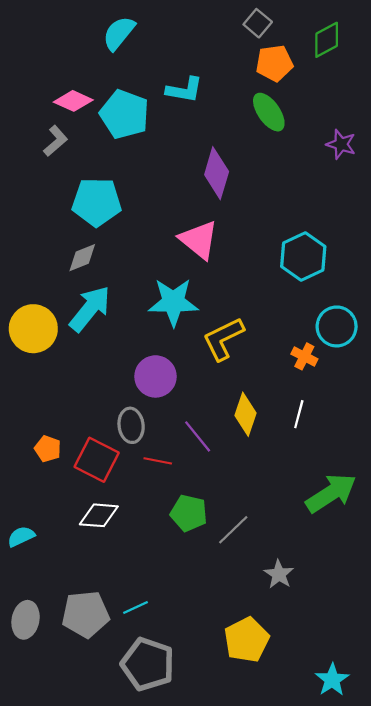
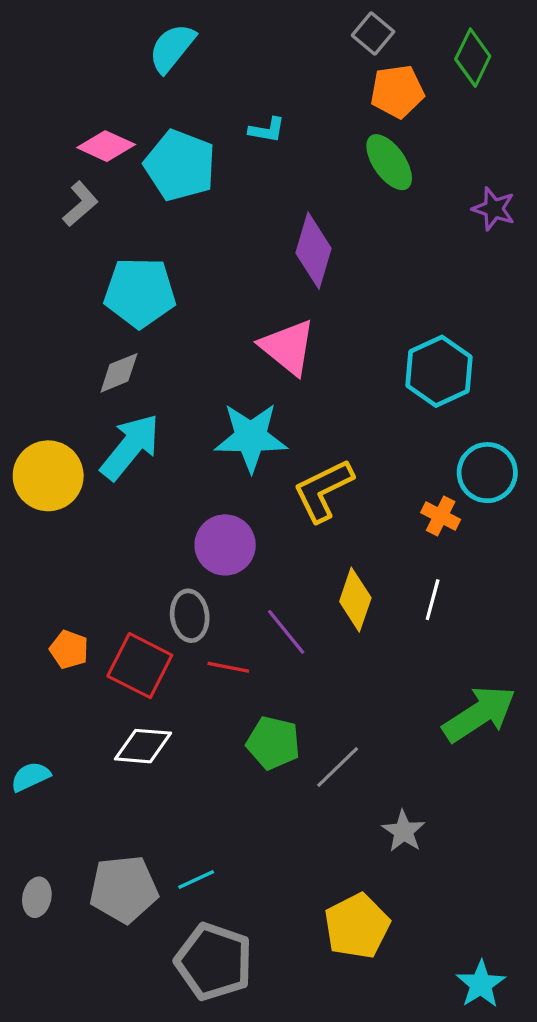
green diamond: (327, 40) -> (473, 58), turned -36
cyan L-shape: (184, 90) -> (267, 130), size x0.7
gray ellipse: (26, 620) -> (37, 897), size x0.7

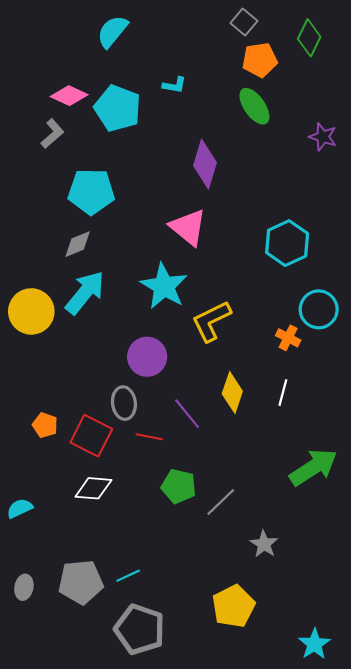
cyan star: (251, 437) -> (164, 286), turned 30

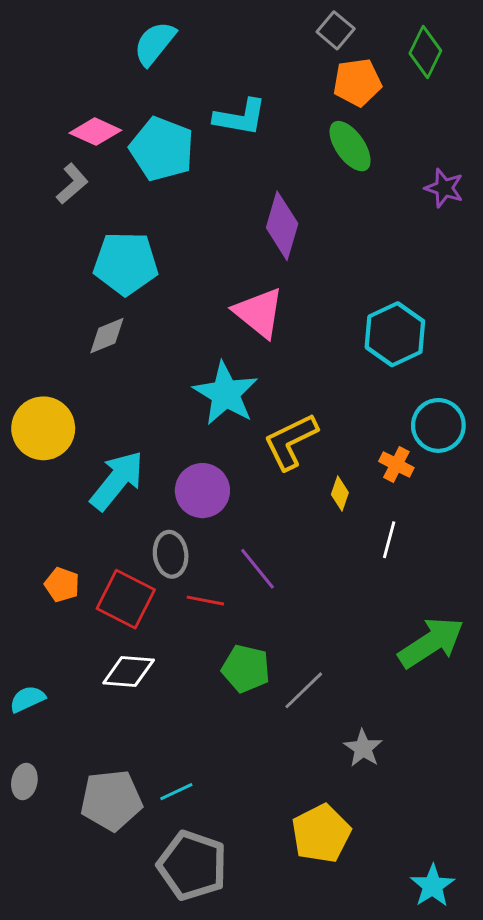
cyan L-shape: (174, 85) -> (240, 117), size x1.6
cyan arrow: (85, 293) -> (117, 480), moved
yellow diamond: (232, 393) -> (340, 493), moved, size x0.6
gray ellipse: (24, 587) -> (24, 781), moved

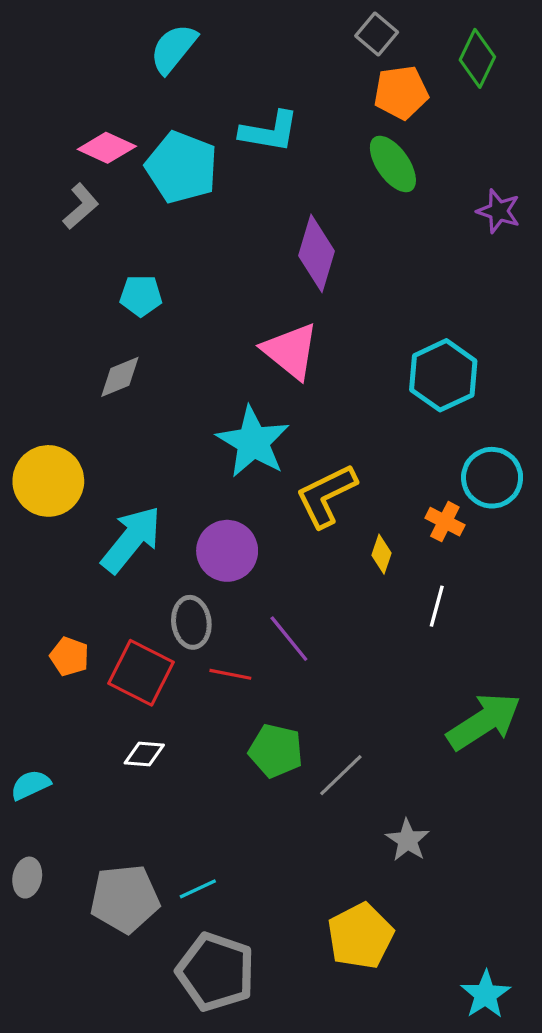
cyan pentagon: (126, 263) -> (141, 296), size x0.6
white diamond: (129, 671) -> (144, 754), size x0.7

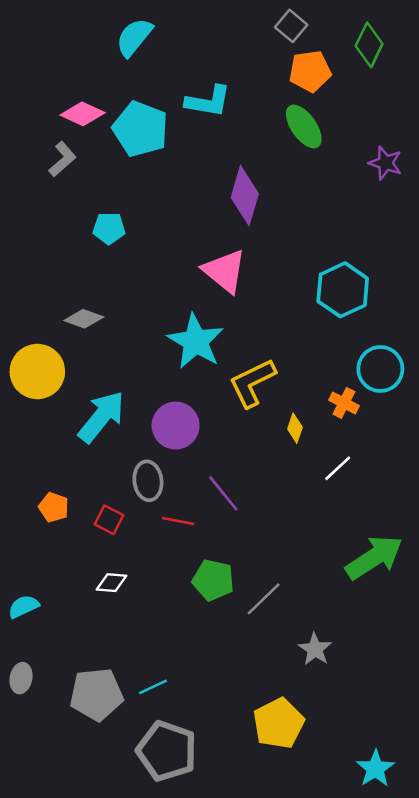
gray diamond: (120, 377) -> (84, 319), moved, turned 42
white line: (437, 606) -> (338, 468), turned 32
red square: (141, 673) -> (109, 520), size x0.6

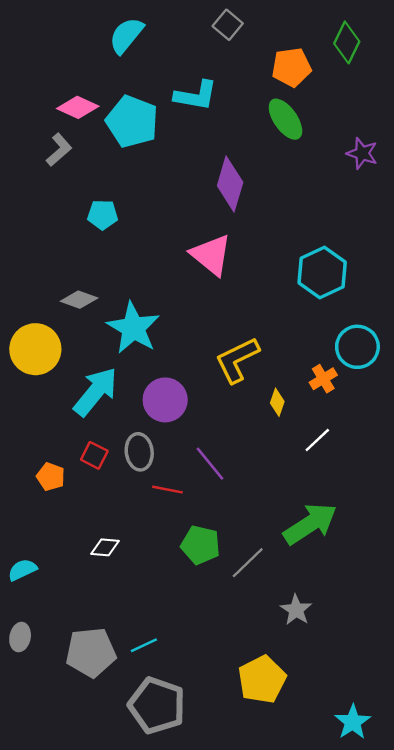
gray square: (291, 26) -> (228, 25), moved
cyan star: (196, 341) -> (133, 328), moved
orange cross: (344, 403) -> (323, 379), turned 32
red square: (109, 520) -> (94, 455), moved
green arrow: (374, 557) -> (310, 524), moved

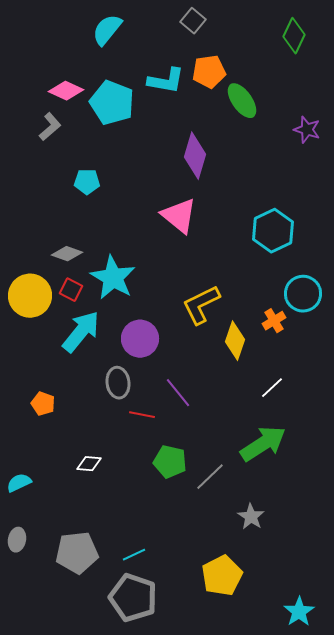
orange pentagon: (291, 67) -> (209, 72), moved
yellow diamond: (277, 402) -> (235, 341), size x1.6
white line: (317, 440) -> (272, 388), moved
red square: (94, 455) -> (71, 290), moved
cyan line: (144, 645) -> (134, 555), moved

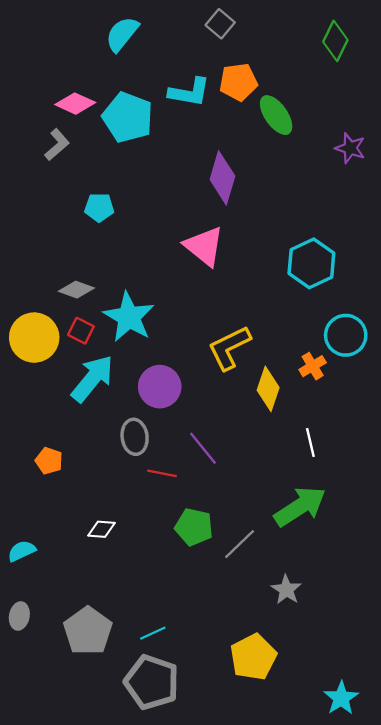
white line: (272, 388) -> (310, 443), turned -60
gray pentagon: (77, 553) -> (88, 631), turned -30

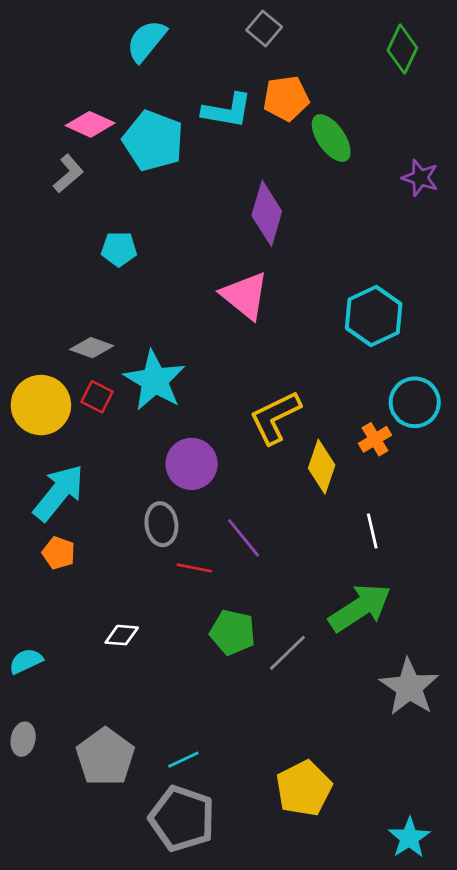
cyan arrow: (92, 379) -> (59, 493), moved
gray star: (286, 590) -> (409, 687), moved, size x1.6

